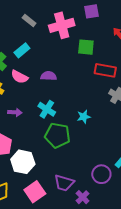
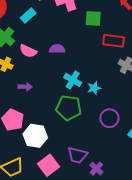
cyan rectangle: (22, 50) -> (28, 16), moved
cyan cross: (47, 109) -> (73, 80), moved
purple circle: (101, 174) -> (109, 118), moved

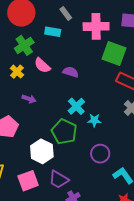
cyan rectangle: (28, 16) -> (53, 32), turned 35
green square: (93, 18) -> (114, 54), size x1.4
white hexagon: (35, 136) -> (42, 151), moved

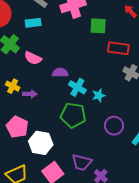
green square: (114, 54) -> (98, 26), size x0.7
yellow cross: (17, 72) -> (13, 86), moved
purple semicircle: (71, 72) -> (60, 73), moved
white hexagon: (42, 151) -> (41, 143), moved

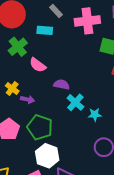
green pentagon: (73, 115) -> (40, 127), moved
white hexagon: (41, 143) -> (47, 156), moved

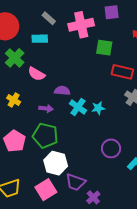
purple arrow: (28, 99) -> (46, 108), moved
cyan star: (95, 115) -> (98, 108), moved

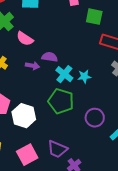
purple arrow: (46, 108) -> (32, 66), moved
green pentagon: (45, 136) -> (61, 101), moved
white hexagon: (56, 163) -> (24, 116), moved

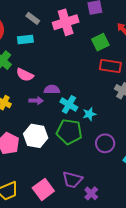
green square: (94, 17) -> (100, 42), moved, turned -30
cyan star: (84, 76) -> (89, 114), moved
white hexagon: (24, 116) -> (36, 136), moved

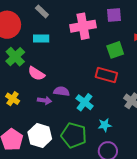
gray rectangle: (33, 18) -> (42, 11), moved
red rectangle: (110, 66) -> (106, 75), moved
cyan cross: (69, 105) -> (85, 102), moved
cyan star: (89, 114) -> (105, 125), moved

